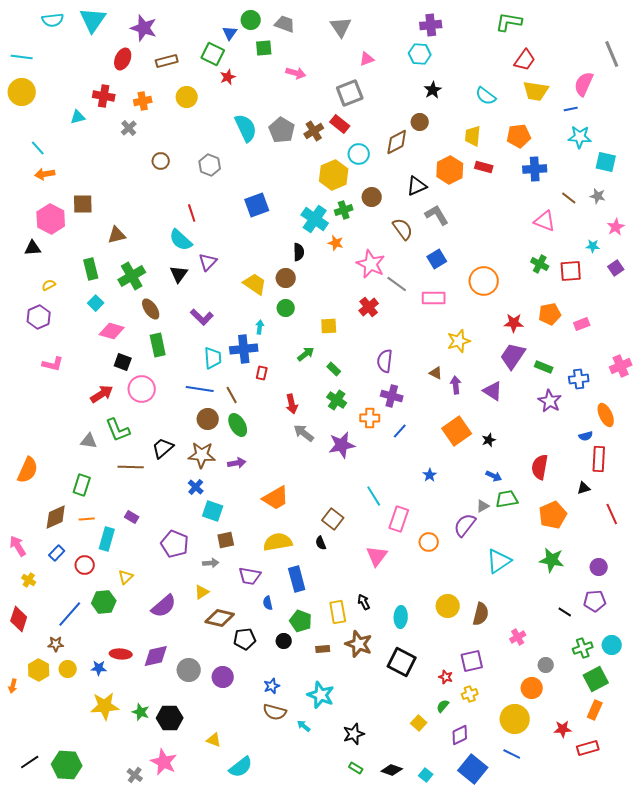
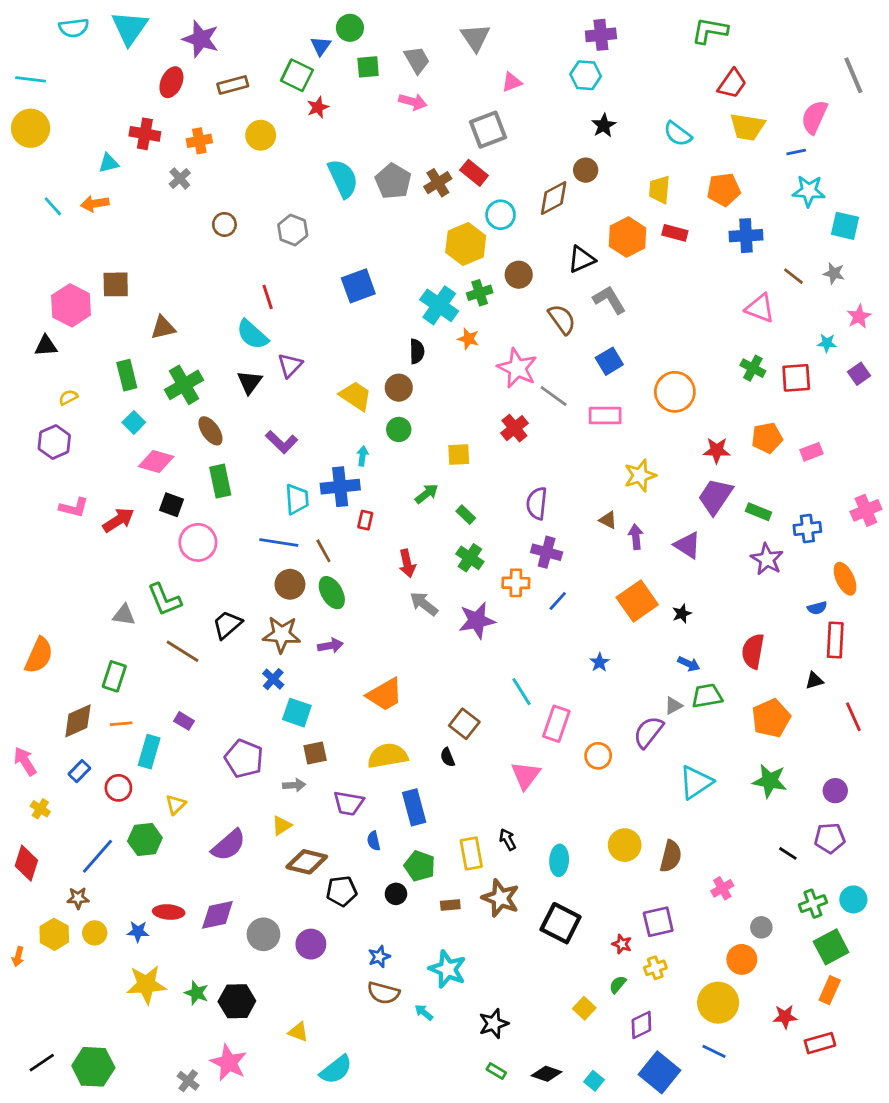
gray trapezoid: (285, 24) -> (417, 60), moved, turned 40
orange arrow: (45, 174) -> (95, 204), moved
red arrow: (102, 394) -> (118, 520), moved
brown line: (131, 467) -> (183, 651), turned 30

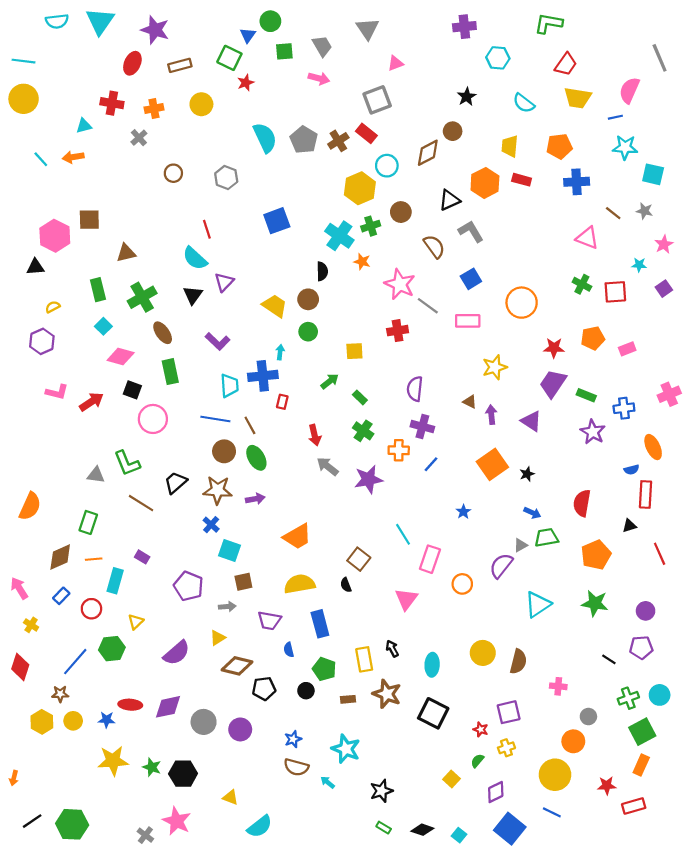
cyan hexagon: (586, 75) -> (498, 58), moved
red cross: (514, 428) -> (398, 331), turned 30
pink cross: (722, 888) -> (558, 686), turned 35
orange arrow: (18, 957) -> (14, 778), moved

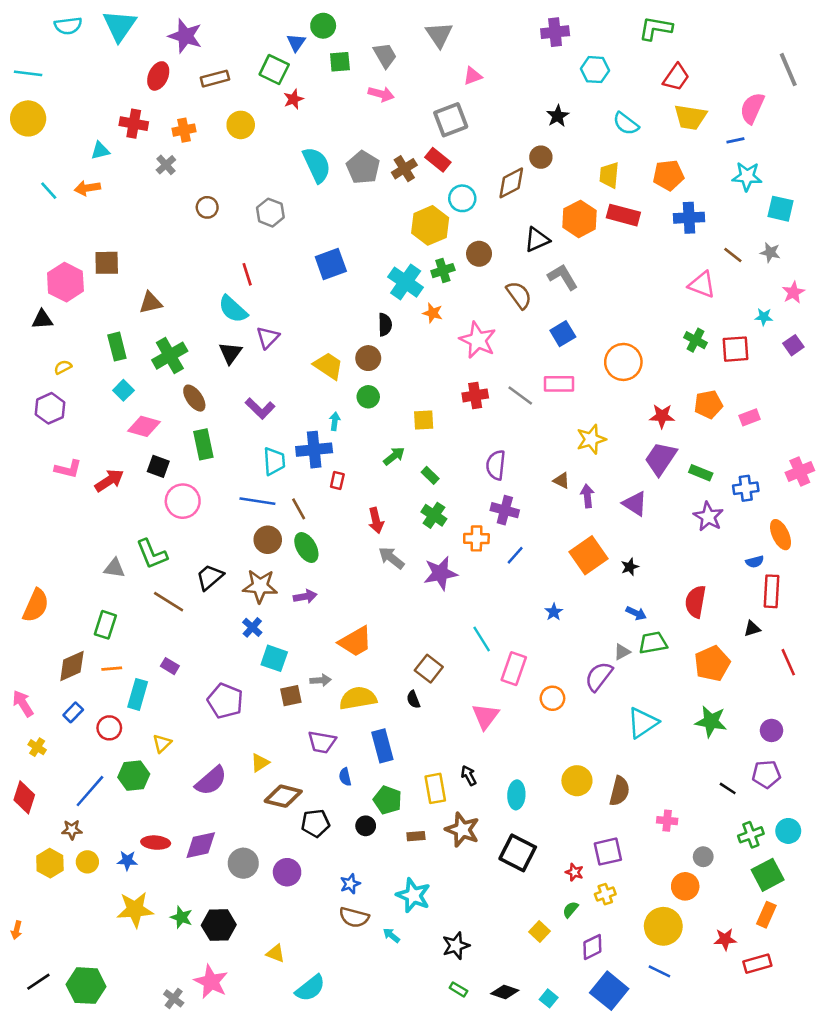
red rectangle: (522, 180) -> (623, 215), size x1.4
gray line: (428, 306) -> (520, 395), moved
gray arrow: (227, 607) -> (321, 680), moved

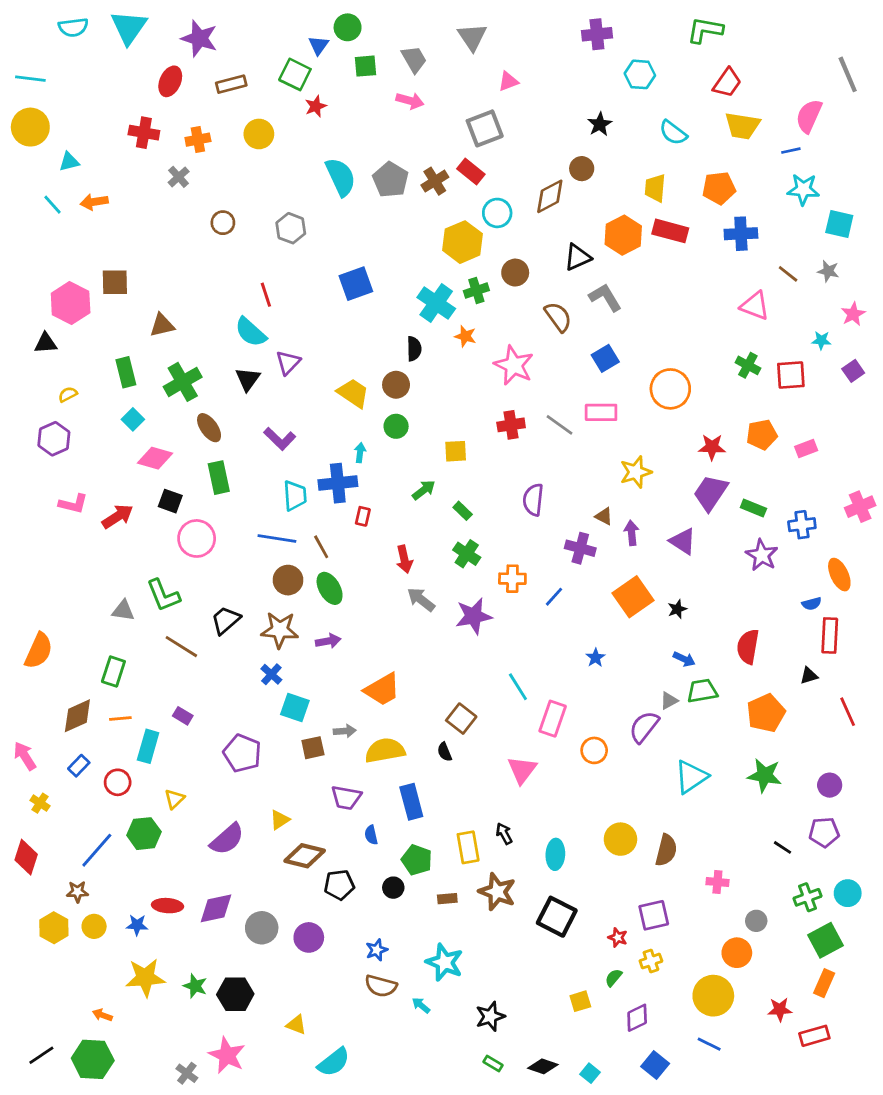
cyan triangle: (100, 151) -> (69, 162), moved
purple cross: (505, 510) -> (580, 548), moved
orange arrow: (16, 930) -> (102, 1015), moved, turned 96
yellow square: (540, 931) -> (580, 1001), turned 30
blue square: (609, 991) -> (655, 1065), size x0.7

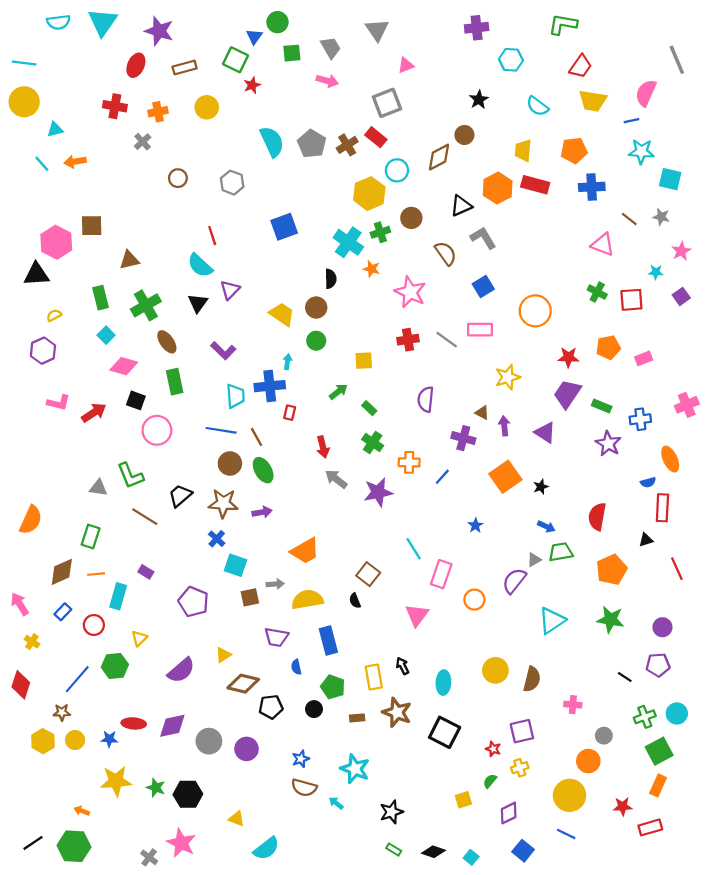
black triangle: (46, 343) -> (36, 274), size x1.4

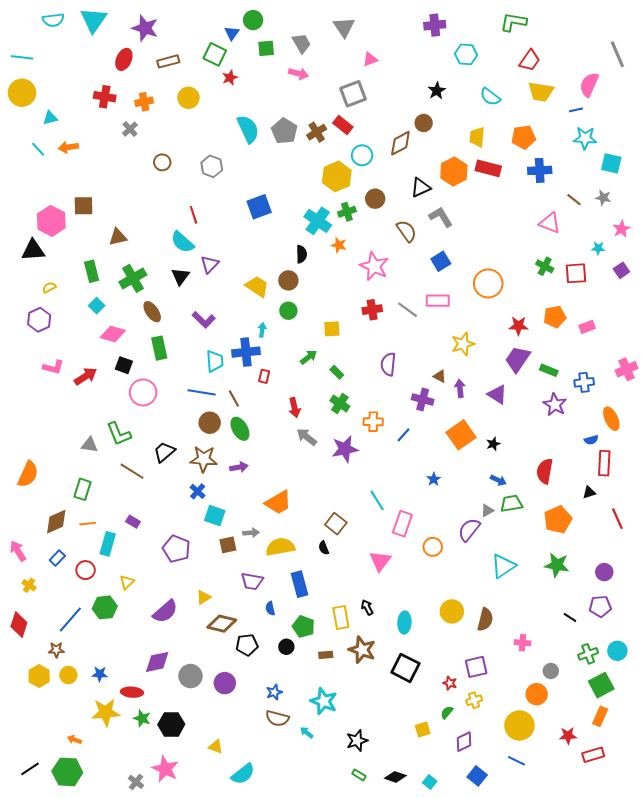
red ellipse: (134, 723) -> (132, 692), moved

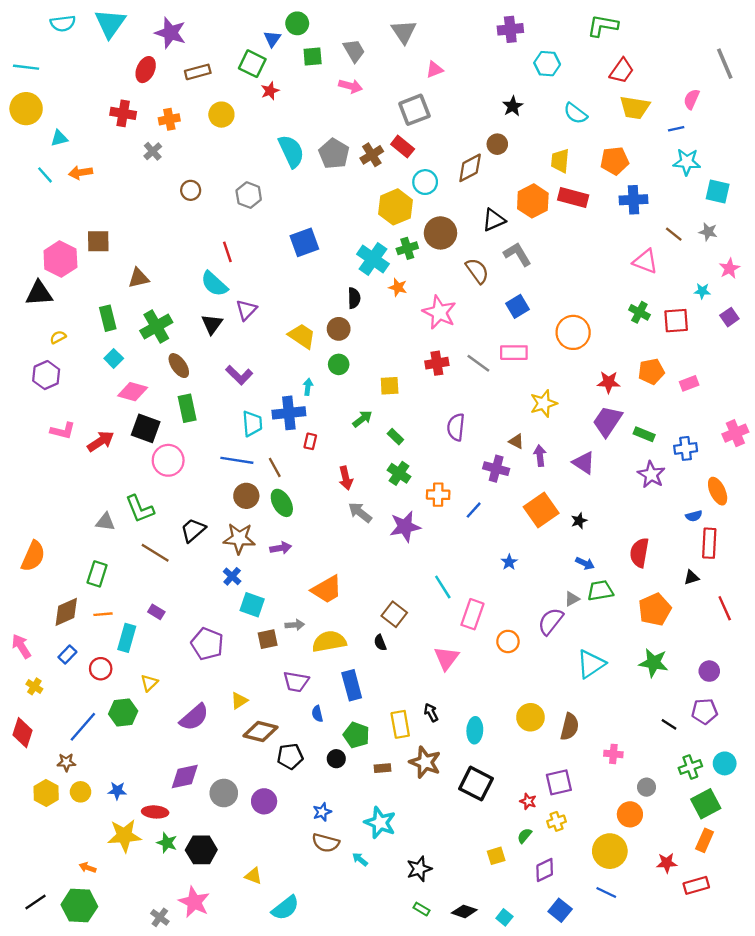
pink semicircle: (589, 85) -> (692, 99), size x0.7
brown circle: (375, 199) -> (440, 233), size x1.4
black square: (124, 365) -> (146, 428), size x1.4

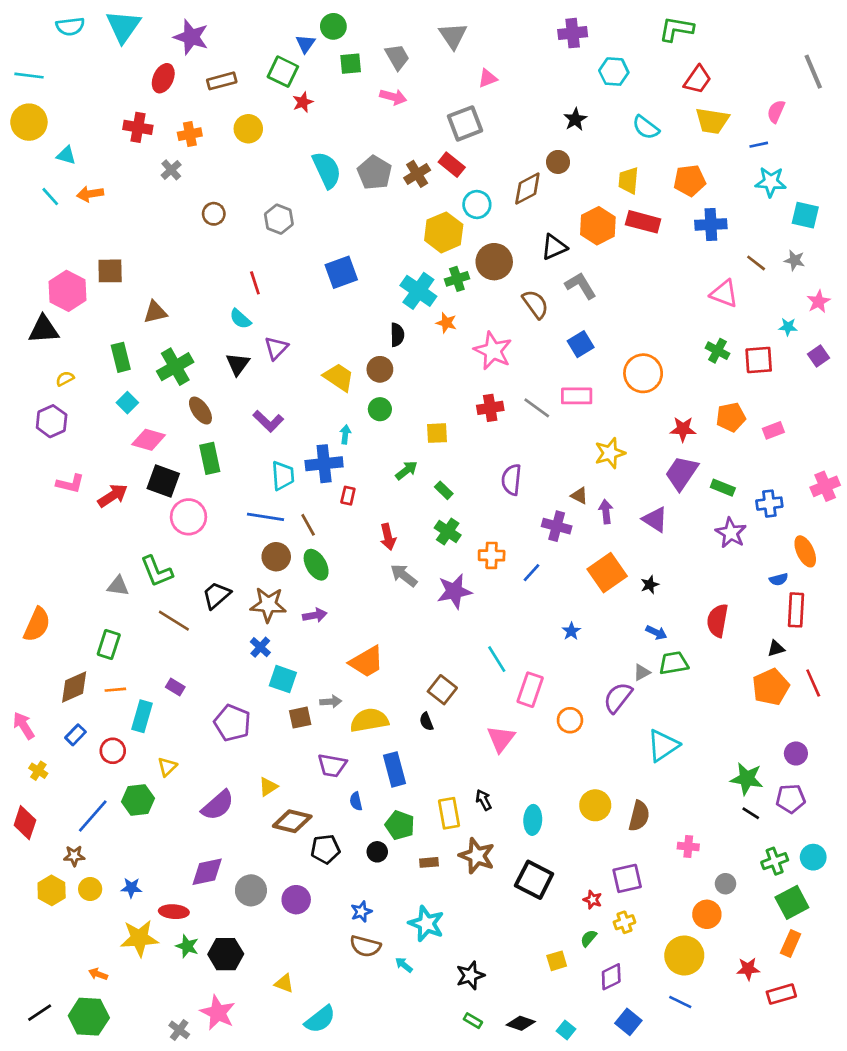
cyan triangle: (59, 138) -> (66, 155), turned 30
cyan semicircle: (214, 284) -> (240, 319), size x0.7
orange pentagon: (655, 609) -> (771, 687), moved
green star: (654, 663) -> (747, 779), moved

